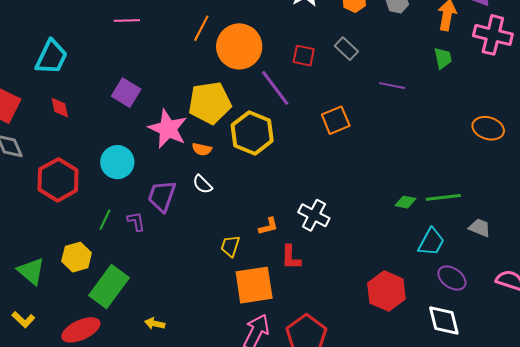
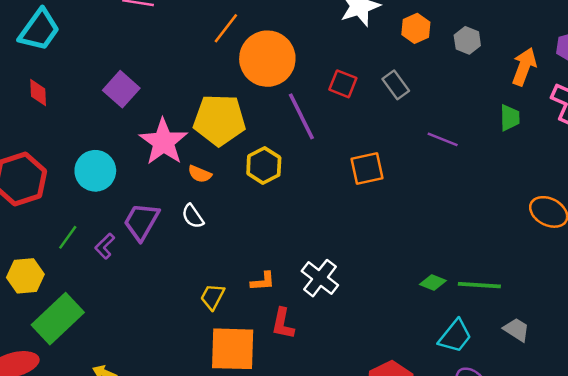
yellow hexagon: (252, 133) -> (264, 165), size x0.7
purple L-shape: (136, 221) -> (105, 246), turned -135

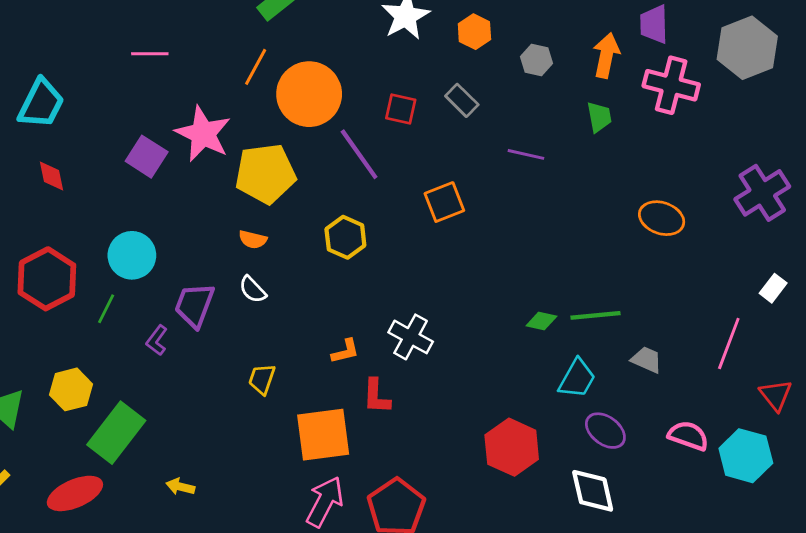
gray hexagon: (467, 40) -> (536, 60), moved
pink star: (163, 142) -> (203, 134), moved
yellow hexagon: (264, 165) -> (345, 237), moved
green line: (68, 237) -> (106, 309), moved
yellow trapezoid: (213, 297) -> (262, 379), moved

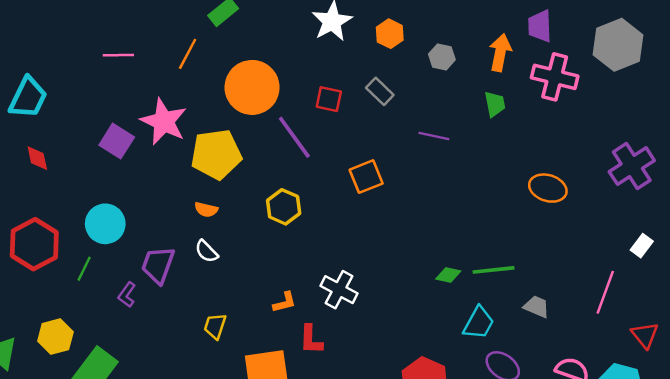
orange line: (256, 67) -> (188, 54), moved

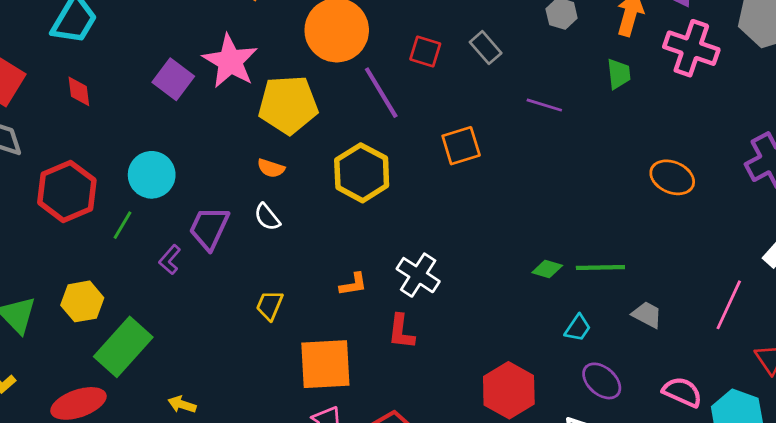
yellow hexagon: (284, 207) -> (362, 173), size x1.4
cyan trapezoid: (479, 323) -> (578, 328), size x0.7
red L-shape: (311, 340) -> (401, 332), moved

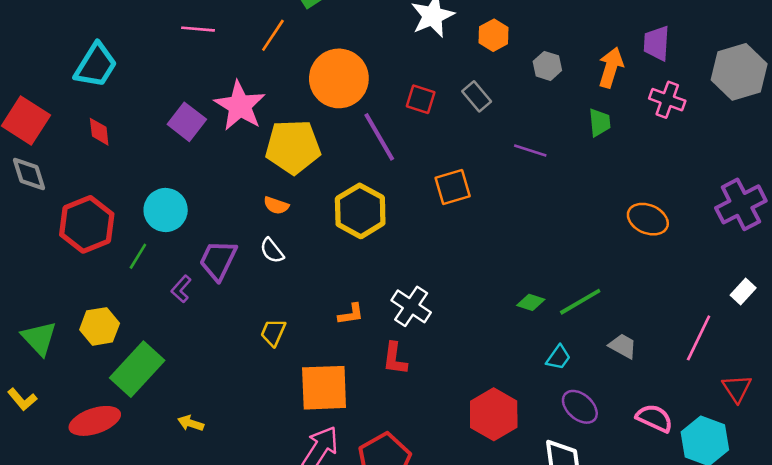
pink cross: (691, 48) -> (667, 100), size x0.7
green line: (600, 268) -> (580, 302), turned -30

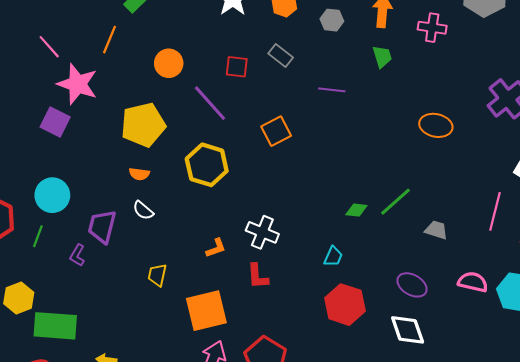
pink line: (198, 29) -> (49, 47), turned 55
orange circle: (339, 78) -> (169, 63), size x0.6
pink star: (240, 106) -> (77, 84), moved
cyan trapezoid: (558, 357) -> (333, 257), moved
green rectangle: (137, 369) -> (55, 326), turned 63

